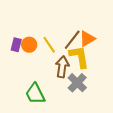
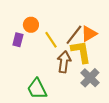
orange circle: (29, 45) -> (31, 25), moved
gray cross: (77, 83) -> (90, 78), moved

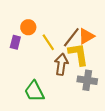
gray cross: (90, 78) -> (87, 80), turned -36

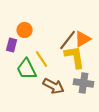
yellow line: (48, 42) -> (42, 59), moved
brown arrow: (61, 64) -> (54, 86), moved, turned 110
green trapezoid: (34, 91) -> (27, 69), moved

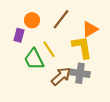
brown line: (68, 40) -> (61, 19), moved
gray cross: (84, 83) -> (80, 73), moved
brown arrow: (54, 86) -> (61, 76), turned -70

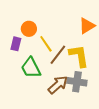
brown line: (61, 19) -> (58, 55), moved
orange triangle: (90, 29) -> (87, 26), moved
yellow line: (49, 49) -> (46, 44), moved

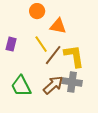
orange triangle: (87, 26) -> (58, 26), moved, turned 42
orange circle: (29, 29) -> (37, 11), moved
green trapezoid: (31, 68) -> (21, 86), moved

